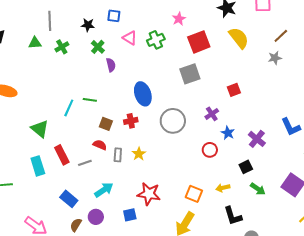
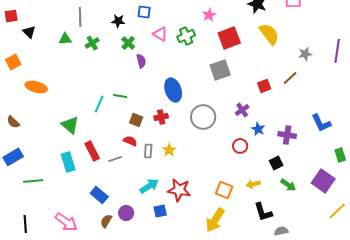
brown line: (281, 36) -> (290, 78), moved
purple cross: (257, 139) -> (287, 135), turned -30
cyan arrow: (104, 190) -> (149, 186), moved

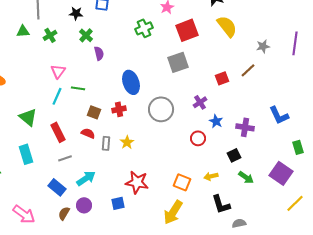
pink triangle: (160, 34) -> (58, 71), moved, turned 35
red rectangle: (92, 151) -> (58, 132), moved
gray line: (115, 159) -> (65, 158), moved
cyan arrow: (149, 186) -> (86, 178), moved

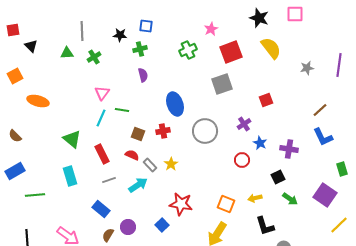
green cross: (86, 35) -> (140, 49), moved, turned 32
brown line: (248, 70) -> (320, 110), moved
gray rectangle: (106, 143) -> (150, 165), turned -48
cyan arrow: (86, 178) -> (138, 185), moved
blue square: (118, 203) -> (162, 225), turned -32

